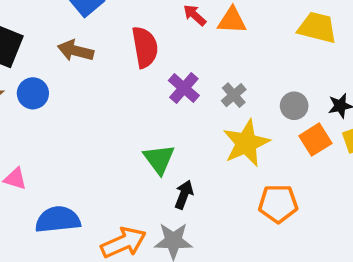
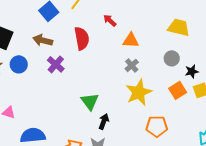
orange triangle: (232, 20) -> (131, 40), moved
purple cross: (184, 88) -> (56, 64), moved
gray circle: (294, 106) -> (172, 58), moved

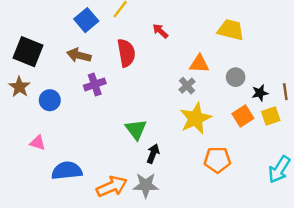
yellow trapezoid: (179, 27) -> (231, 30), moved
orange triangle: (131, 40) -> (199, 64), moved
blue circle: (19, 64) -> (50, 100), moved
purple cross: (56, 64) -> (95, 84), turned 30

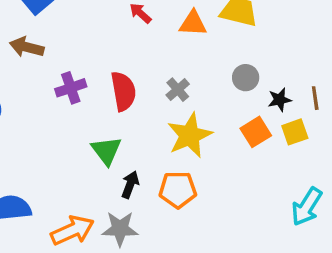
red semicircle: (126, 53) -> (123, 91), moved
orange triangle: (199, 64) -> (193, 23), moved
purple cross: (95, 84) -> (71, 88), moved
orange pentagon: (217, 160) -> (178, 190), moved

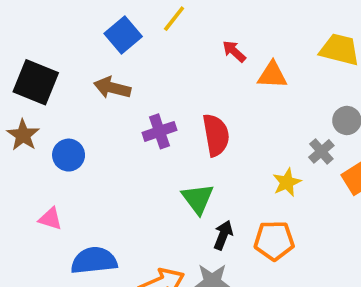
orange triangle: (193, 23) -> (272, 75), moved
gray cross: (178, 90) -> (321, 151), moved
yellow star: (190, 135) -> (287, 182), size x0.6

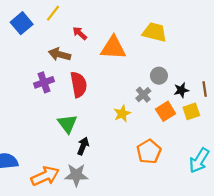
red arrow: (234, 51) -> (80, 33), moved
orange triangle: (272, 75) -> (113, 48), size x1.4
brown arrow: (112, 88) -> (60, 54), moved
orange pentagon: (274, 241) -> (149, 152), moved, turned -30

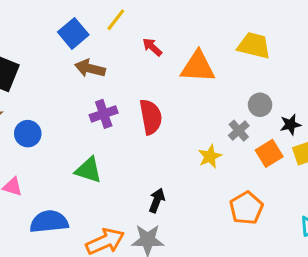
brown arrow: (60, 54) -> (90, 68), moved
green triangle: (67, 124) -> (88, 170), moved, turned -35

